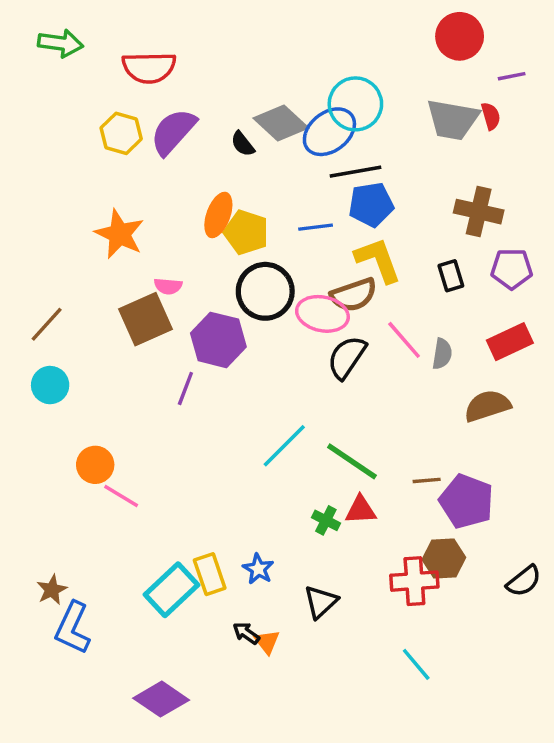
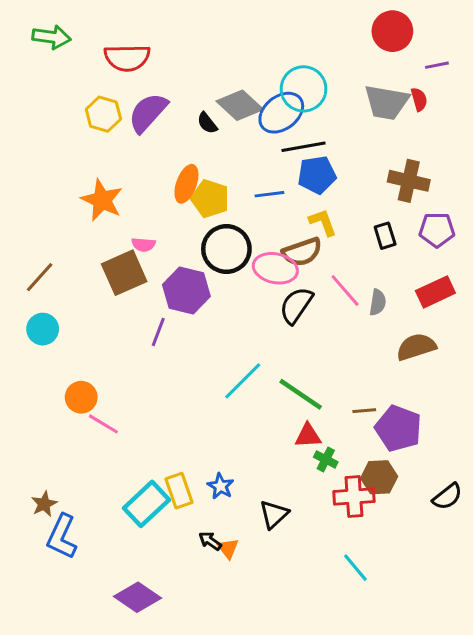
yellow L-shape: (378, 260) -> (323, 222), size x0.7
green cross: (326, 520) -> (326, 459), moved

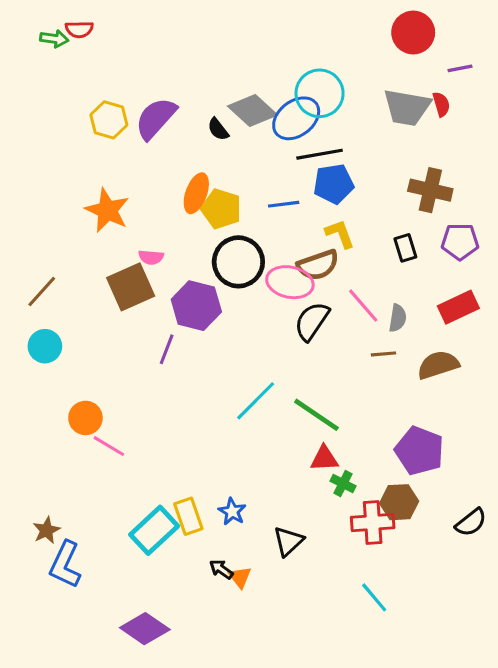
green arrow: (52, 37) -> (54, 39), size x0.7
red semicircle: (127, 58) -> (79, 29), moved, size x0.6
brown line: (364, 411) -> (384, 354), moved

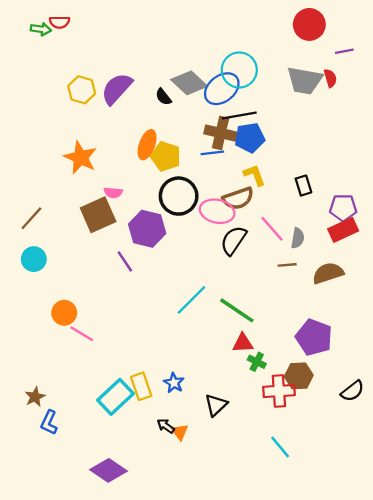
brown cross: (430, 190) -> (221, 133), moved
purple pentagon: (460, 242) -> (343, 208), moved
purple line: (167, 349) -> (125, 261), turned -55
blue L-shape: (65, 565) -> (49, 423), size x0.7

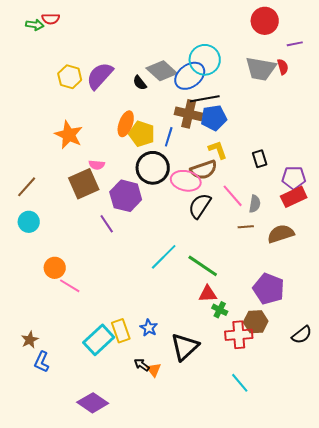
blue line: (212, 153) -> (169, 137), moved, turned -66
black triangle: (216, 405) -> (185, 347), size x1.4

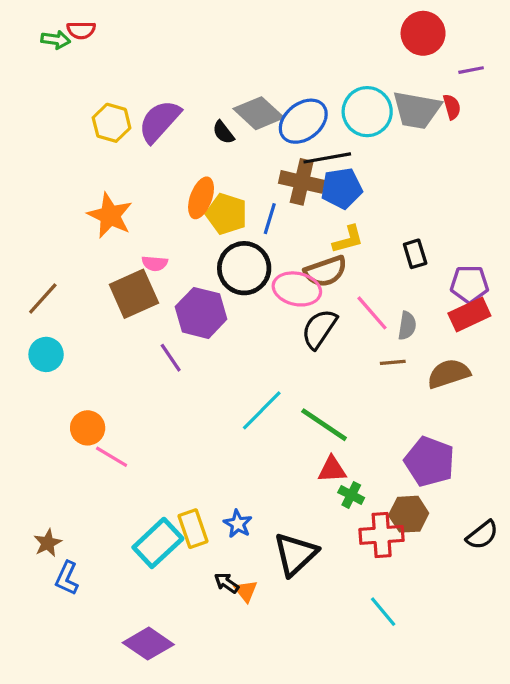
cyan circle: (205, 60) -> (367, 112), moved
yellow L-shape: (218, 150) -> (348, 239), turned 95

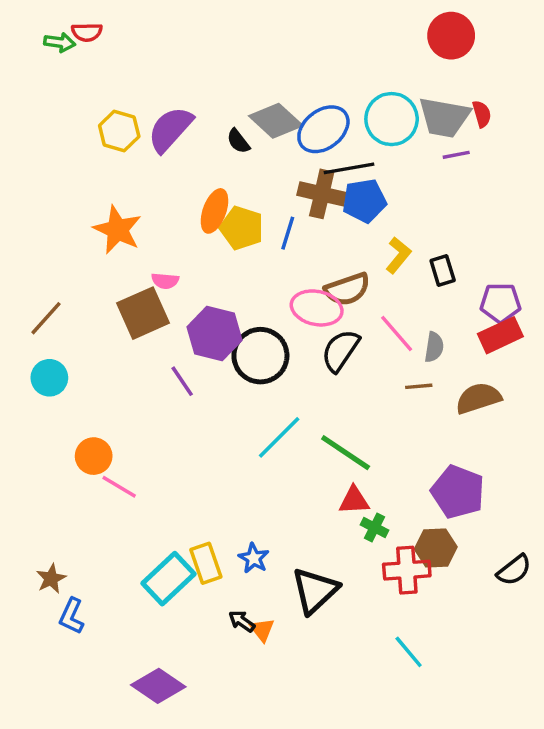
purple line: (471, 70) -> (456, 155), moved
yellow L-shape: (348, 239) -> (398, 255), moved, turned -36
black circle: (244, 268) -> (260, 356), moved

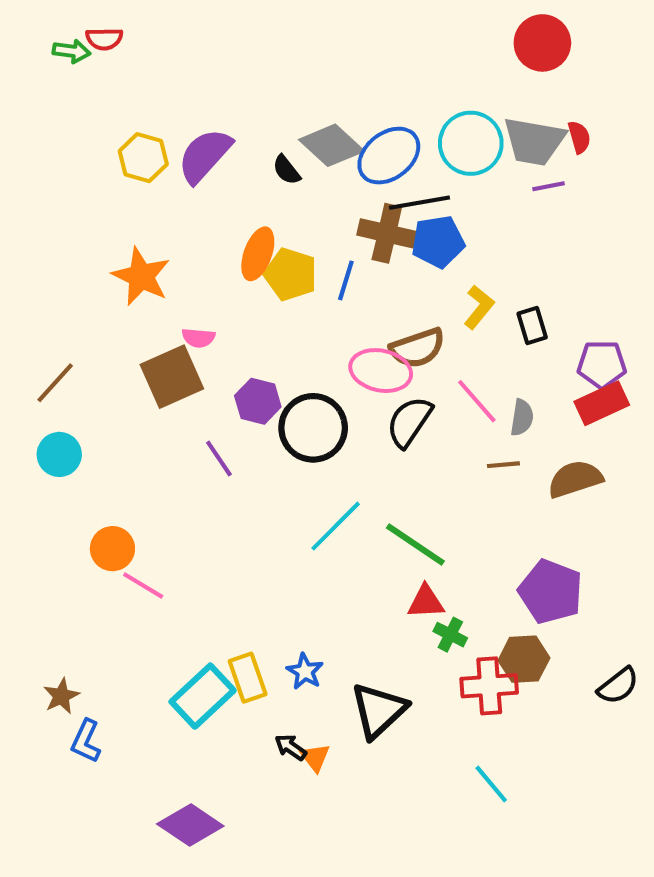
purple hexagon: (214, 334) -> (258, 401), size x0.7

